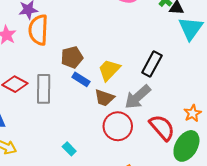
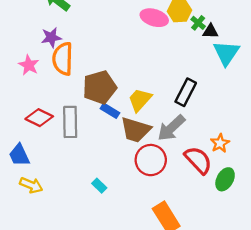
brown pentagon: (72, 57) -> (100, 87), size x1.4
brown trapezoid: (104, 98) -> (136, 130), size x1.4
orange star: (193, 113) -> (220, 143), moved
green ellipse: (186, 146) -> (225, 179), size x0.7

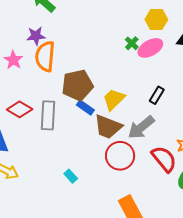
pink ellipse: (154, 18) -> (150, 48), moved, turned -50
green cross: (198, 23) -> (132, 43), moved
black rectangle: (186, 92) -> (157, 95), size x0.7

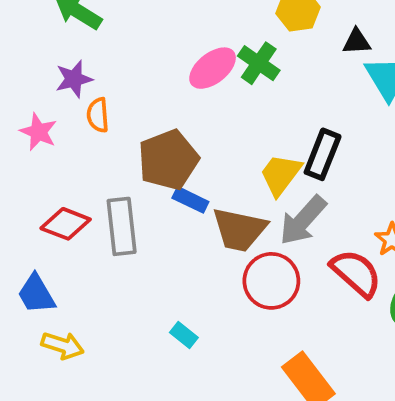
green cross: (132, 43) -> (259, 63), size x1.5
pink ellipse: (150, 48) -> (213, 68), moved
orange semicircle: (45, 56) -> (98, 115), size x0.6
black rectangle: (157, 95) -> (323, 154), size x1.4
yellow trapezoid: (114, 99) -> (281, 175), moved

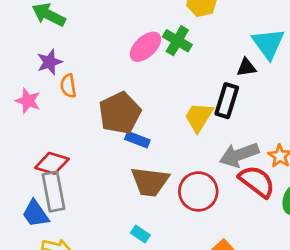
black triangle: (357, 42) -> (246, 67), moved
gray arrow: (303, 220) -> (239, 155), moved, turned 33
gray rectangle: (122, 226) -> (54, 192), moved
brown trapezoid: (239, 230) -> (150, 182), moved

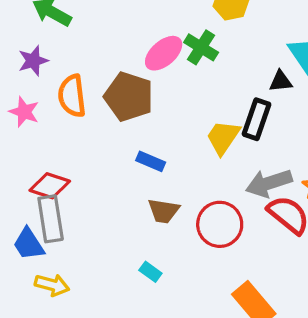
purple star: (50, 62) -> (33, 61), moved
orange semicircle: (68, 86) -> (72, 96), size x1.5
brown pentagon: (120, 113) -> (129, 97), moved, turned -30
brown trapezoid: (150, 182) -> (164, 211), size x0.7

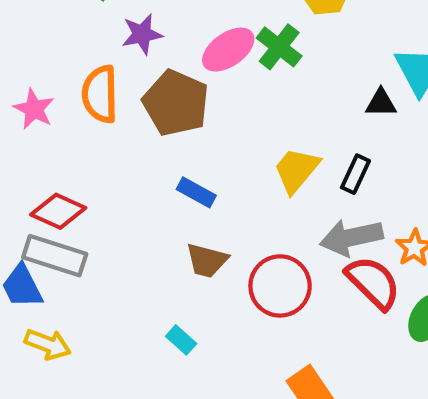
purple star: (33, 61) -> (142, 34), moved
black rectangle: (257, 119) -> (355, 174), moved, size x0.7
gray rectangle: (51, 219) -> (55, 256), turned -69

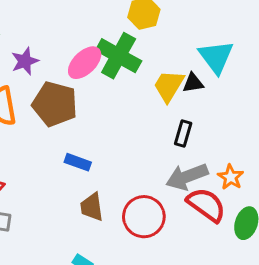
green cross: (279, 47) -> (119, 56), size x1.4
yellow trapezoid: (296, 170) -> (169, 86), moved
brown trapezoid: (207, 260) -> (92, 207), turned 76

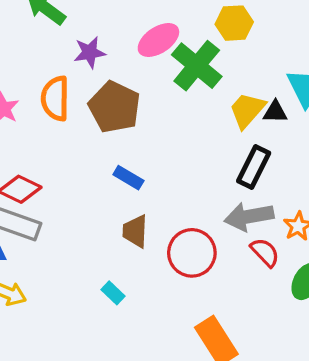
pink ellipse: (85, 63) -> (158, 40), moved
black rectangle: (183, 133) -> (254, 167), size x1.4
red semicircle: (206, 205) -> (265, 252), size x0.7

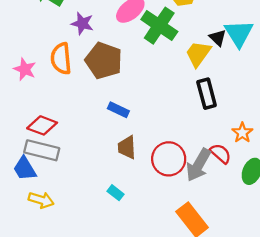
purple star: (90, 52) -> (82, 23), turned 30
black triangle: (275, 112) -> (218, 38), moved, turned 48
black rectangle: (254, 167) -> (207, 94), turned -36
gray arrow: (249, 217) -> (198, 165), moved, turned -44

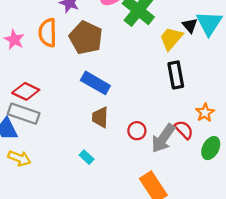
blue rectangle: (118, 110) -> (95, 83), size x1.5
red circle: (169, 159) -> (137, 131), size x0.6

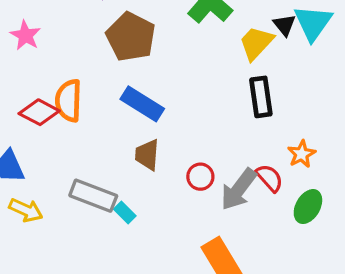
orange semicircle: (48, 33) -> (69, 101), moved
gray rectangle: (24, 114) -> (93, 196), moved

